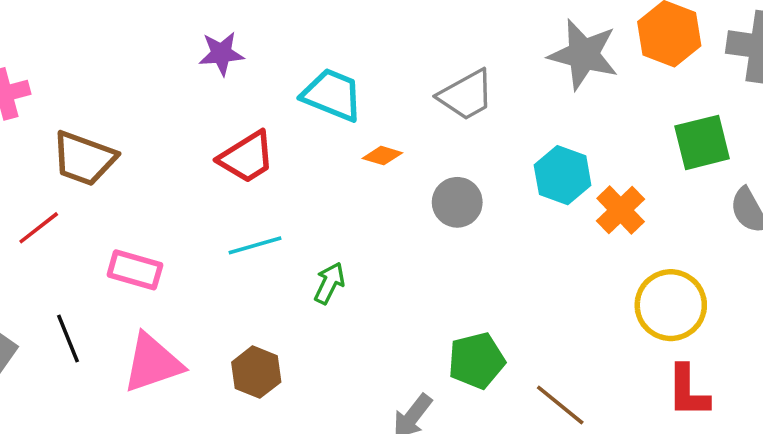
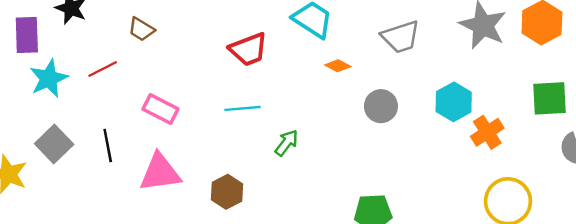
brown trapezoid: (84, 158) -> (141, 29), size x0.6

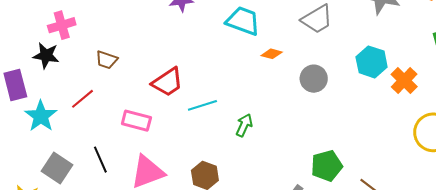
red trapezoid: (248, 49) -> (168, 82), moved

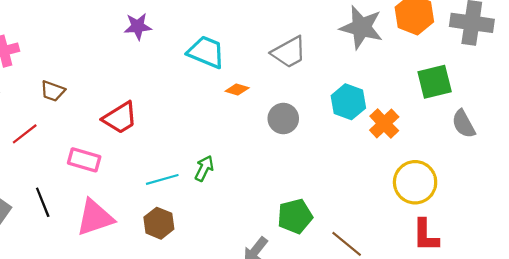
cyan line: (202, 105) -> (162, 179), moved

